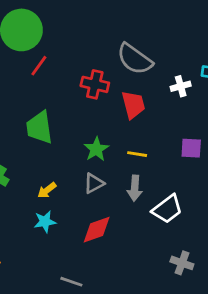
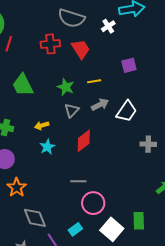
gray arrow: (135, 188) -> (100, 105), turned -102
yellow arrow: (47, 190) -> (42, 126), turned 40

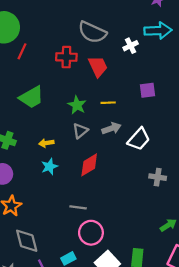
green trapezoid: (23, 85) -> (31, 97), turned -100

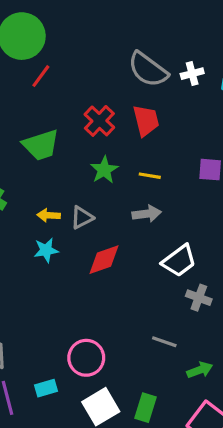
white cross: (131, 46) -> (192, 74), moved
red cross: (66, 57) -> (99, 121), moved, turned 30
gray triangle: (80, 131) -> (82, 218), moved
white trapezoid: (139, 139) -> (179, 261), moved
gray line: (78, 207) -> (164, 342), moved

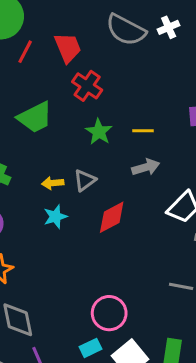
red trapezoid: (146, 121) -> (68, 48), moved
cyan rectangle: (46, 388) -> (91, 348), moved

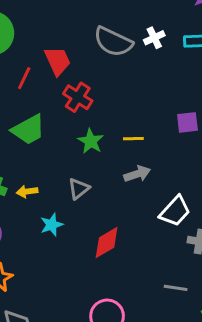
red line: (25, 52) -> (24, 78), moved
yellow arrow: (53, 183) -> (27, 191), moved
red diamond: (112, 217) -> (107, 242), moved

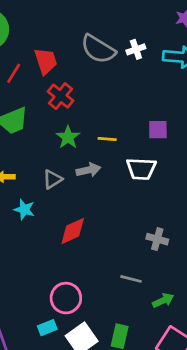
gray arrow: (137, 174) -> (88, 170), moved
white trapezoid: (175, 211) -> (141, 169), moved, turned 44
cyan star: (52, 225) -> (24, 209), turned 30

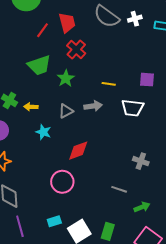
green star: (68, 137) -> (66, 78), moved
pink circle: (66, 298) -> (62, 182), moved

